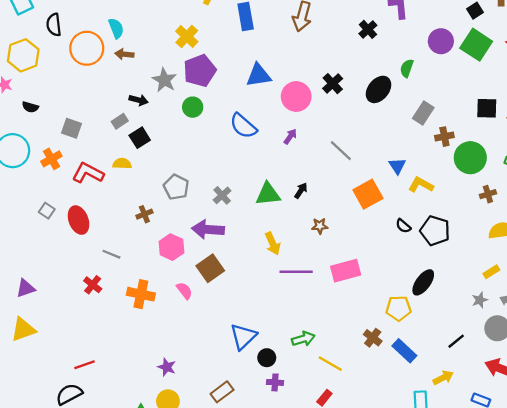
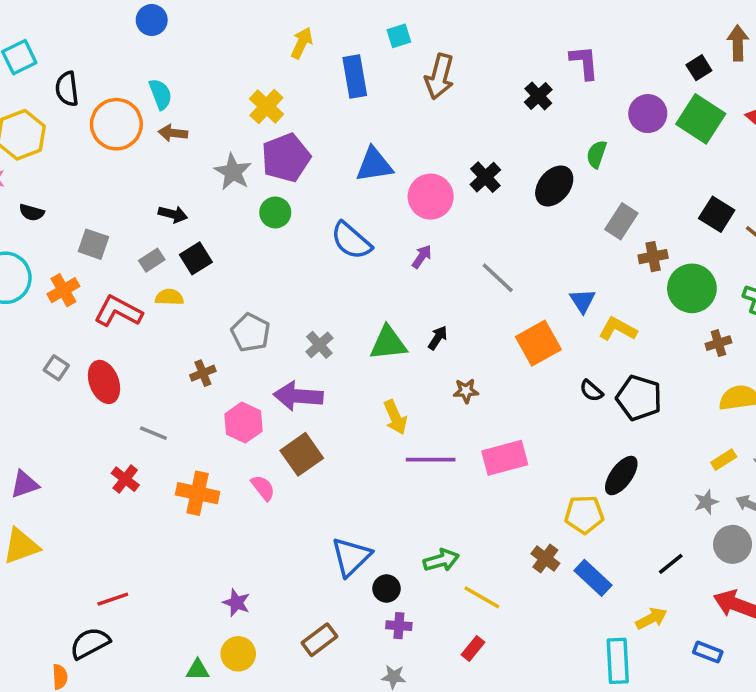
black arrow: (139, 100) -> (173, 214), moved
black square: (487, 108) -> (717, 214), turned 30
gray rectangle: (120, 121) -> (152, 260), moved

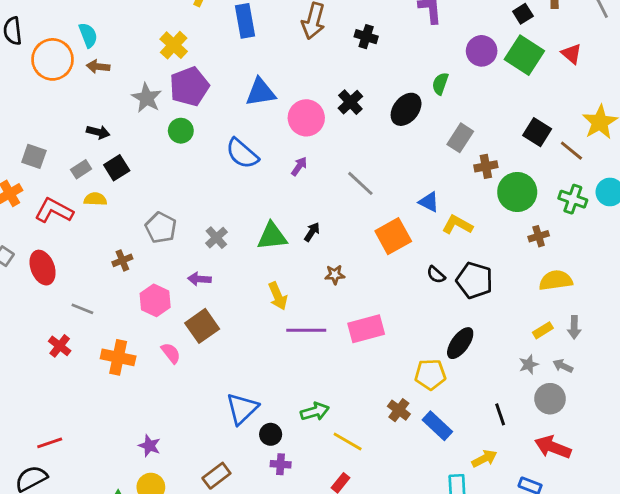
black cross: (538, 96) -> (366, 37), moved, turned -30
blue triangle: (582, 301) -> (429, 202), turned -30
purple arrow: (298, 396) -> (199, 279), size x0.6
black line: (671, 564) -> (500, 414), turned -70

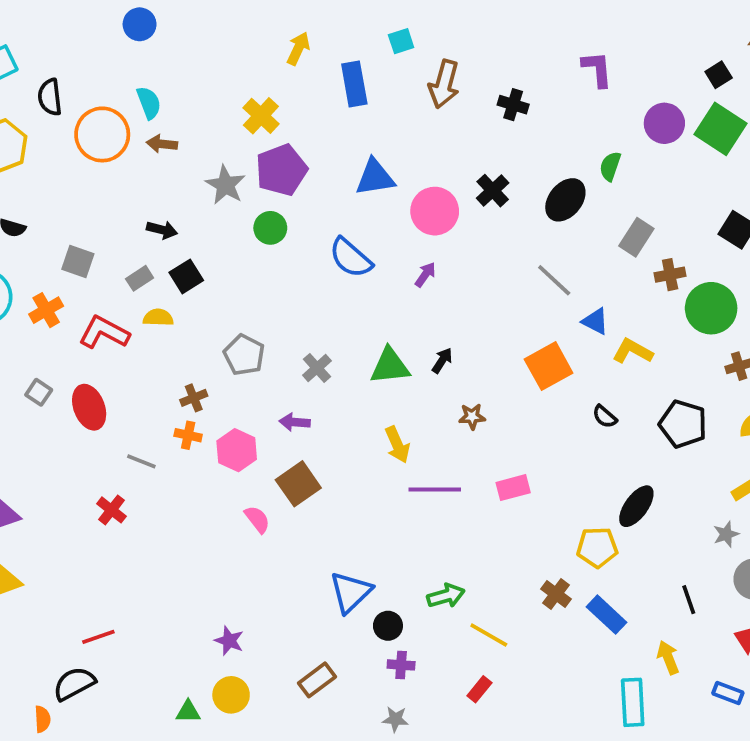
gray line: (360, 183) -> (554, 280), moved
black pentagon: (474, 280) -> (683, 424), moved
pink rectangle: (366, 329) -> (513, 488), size x0.7
orange cross: (118, 357) -> (188, 435), moved, size x0.6
yellow arrow: (484, 459) -> (668, 658), turned -85

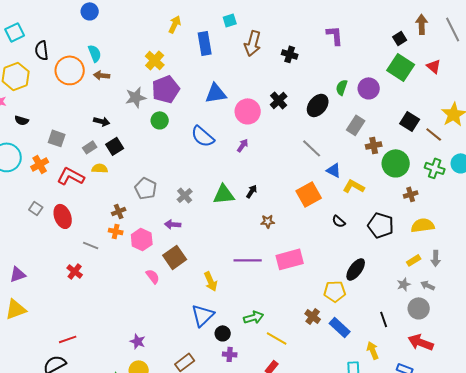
purple circle: (664, 123) -> (369, 88), moved
gray star: (225, 185) -> (136, 97), turned 30
yellow arrow: (397, 445) -> (211, 281), moved
pink rectangle: (513, 488) -> (290, 259), size x1.5

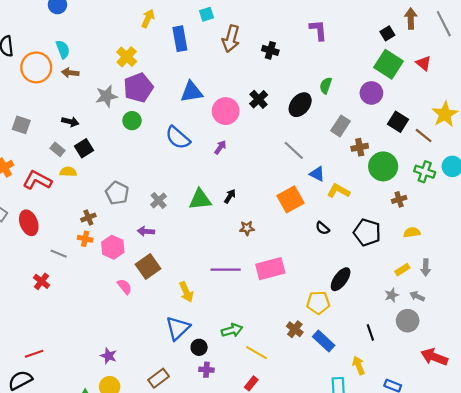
purple circle: (369, 88) -> (371, 93), moved
gray square: (57, 138) -> (21, 125), moved
gray rectangle: (90, 147) -> (57, 149), turned 72
yellow semicircle: (423, 225) -> (412, 232), size x0.7
red arrow: (421, 342) -> (434, 357), moved

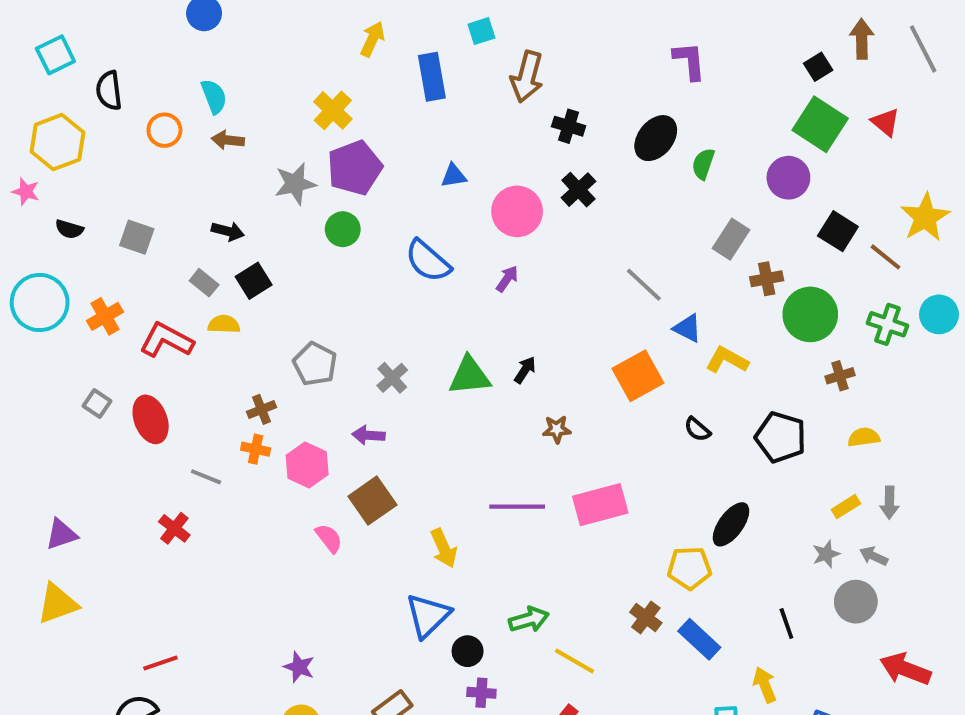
black cross: (270, 50) -> (569, 126), moved
orange circle: (36, 67) -> (164, 130), size x0.6
blue triangle: (192, 92) -> (454, 176), size x0.6
black ellipse: (300, 105) -> (656, 138), moved

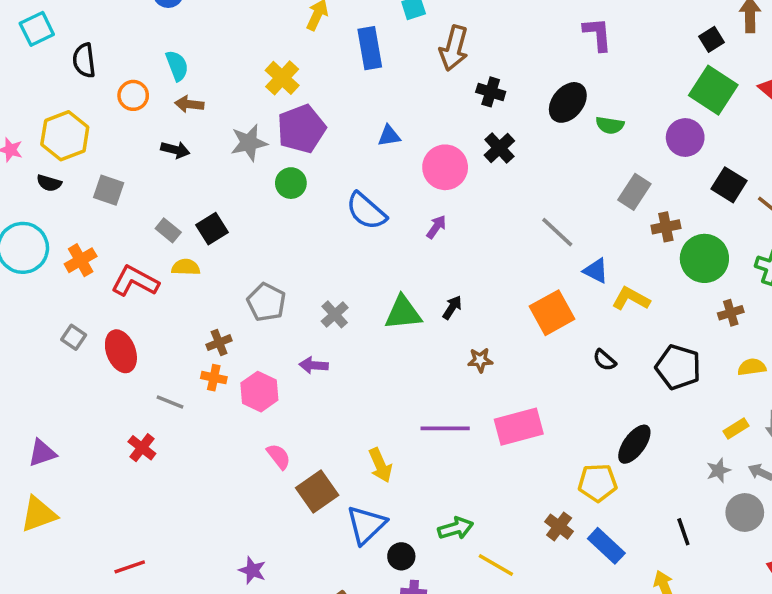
yellow hexagon: (57, 142) -> (65, 136), moved
green semicircle: (703, 164) -> (610, 125), turned -100
black arrow: (228, 231) -> (175, 150), moved
brown square: (372, 501) -> (317, 491), moved

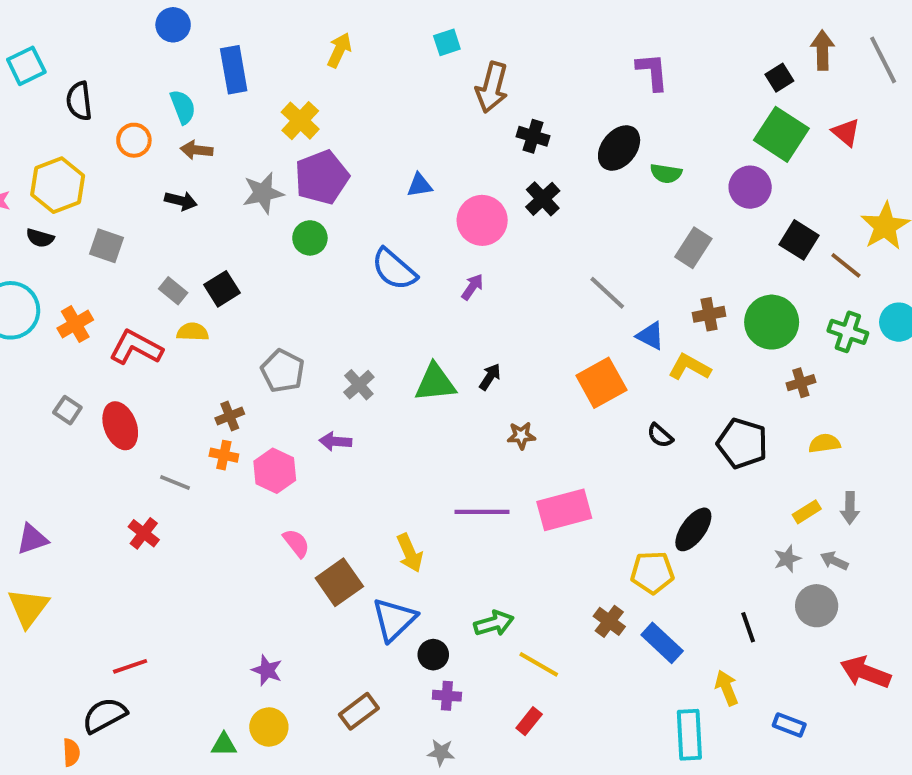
blue rectangle: (370, 48) -> (234, 70), moved
brown cross: (666, 227) -> (709, 314), moved
yellow triangle: (39, 514) -> (28, 608), turned -33

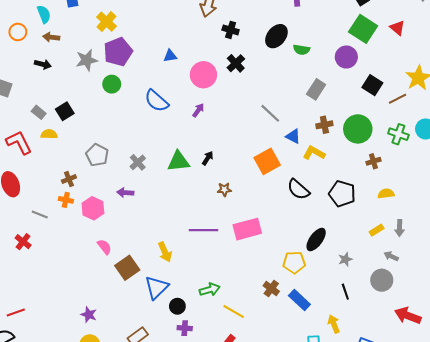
brown line: (846, 265) -> (397, 99), turned -66
red L-shape: (136, 348) -> (19, 143), turned 36
black semicircle: (660, 436) -> (298, 189), size x1.6
gray star: (787, 559) -> (345, 259), moved

